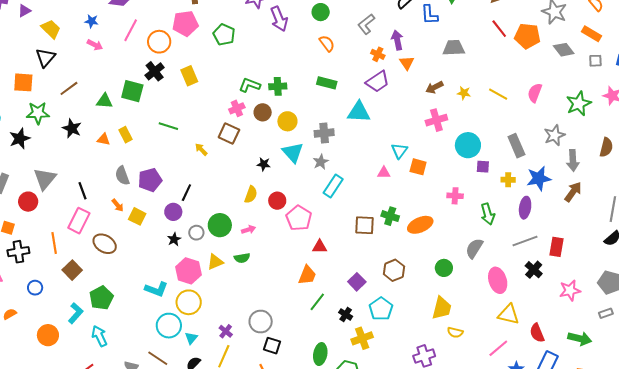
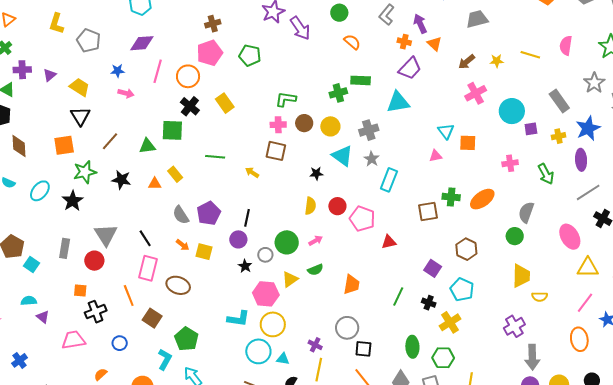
green cross: (278, 86) -> (338, 93), moved
pink cross: (237, 108) -> (278, 125), turned 35
gray semicircle: (474, 248) -> (526, 212), moved
orange trapezoid: (307, 275) -> (351, 284), moved
cyan triangle: (191, 338) -> (283, 359), turned -48

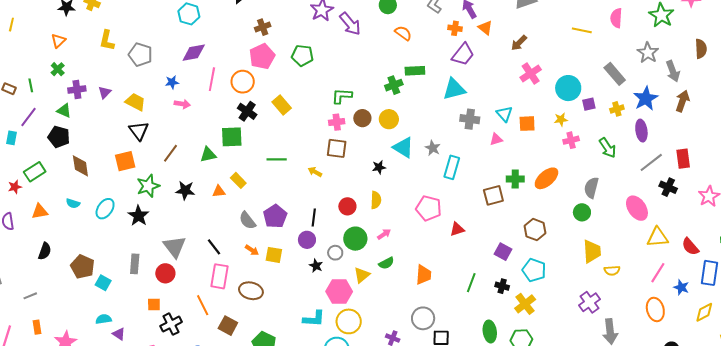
yellow star: (497, 61) -> (561, 119), moved
gray cross: (369, 130) -> (470, 119), moved, turned 30
red circle: (337, 206) -> (347, 206), moved

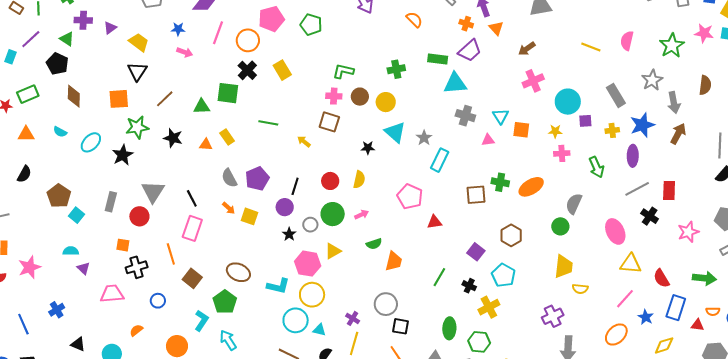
green rectangle: (415, 71) -> (438, 59), moved
green semicircle: (386, 263) -> (374, 244), moved
brown ellipse: (251, 291) -> (238, 272), moved
orange ellipse: (655, 309) -> (616, 335), turned 50

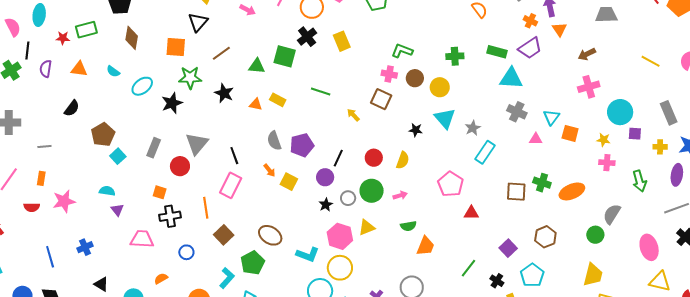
yellow rectangle: (227, 137) -> (278, 100), turned -35

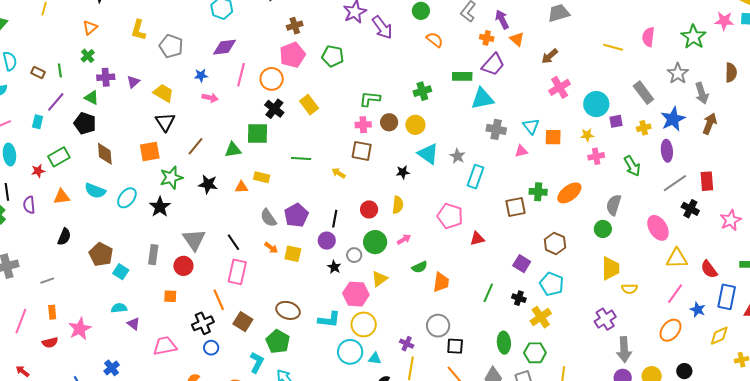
cyan semicircle: (113, 71) -> (95, 191), size x1.5
black cross: (170, 216) -> (203, 323), moved

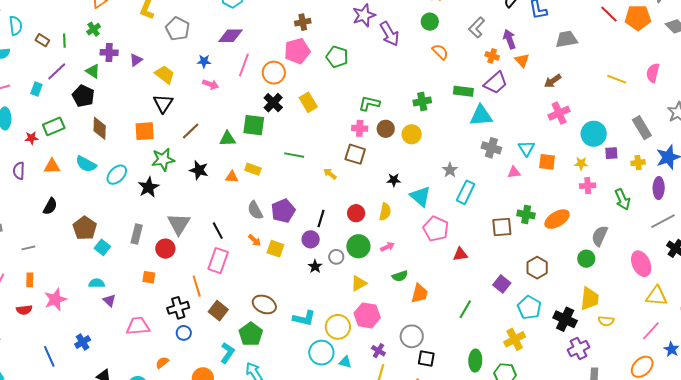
cyan triangle: (428, 154) -> (420, 196), moved
pink hexagon: (356, 294) -> (367, 315), moved
black cross: (519, 298) -> (565, 319), moved, size x1.6

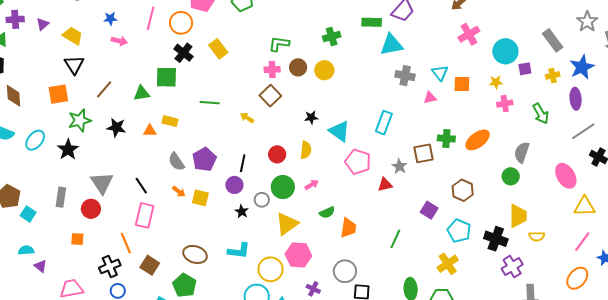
brown square: (355, 154) -> (270, 96), turned 35
gray star: (450, 170) -> (400, 166), moved
yellow triangle: (359, 283) -> (287, 224), size x1.4
cyan L-shape: (304, 318) -> (239, 251), moved

